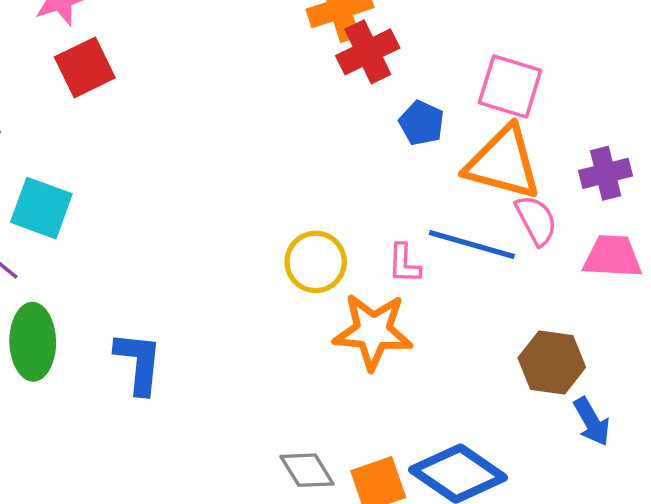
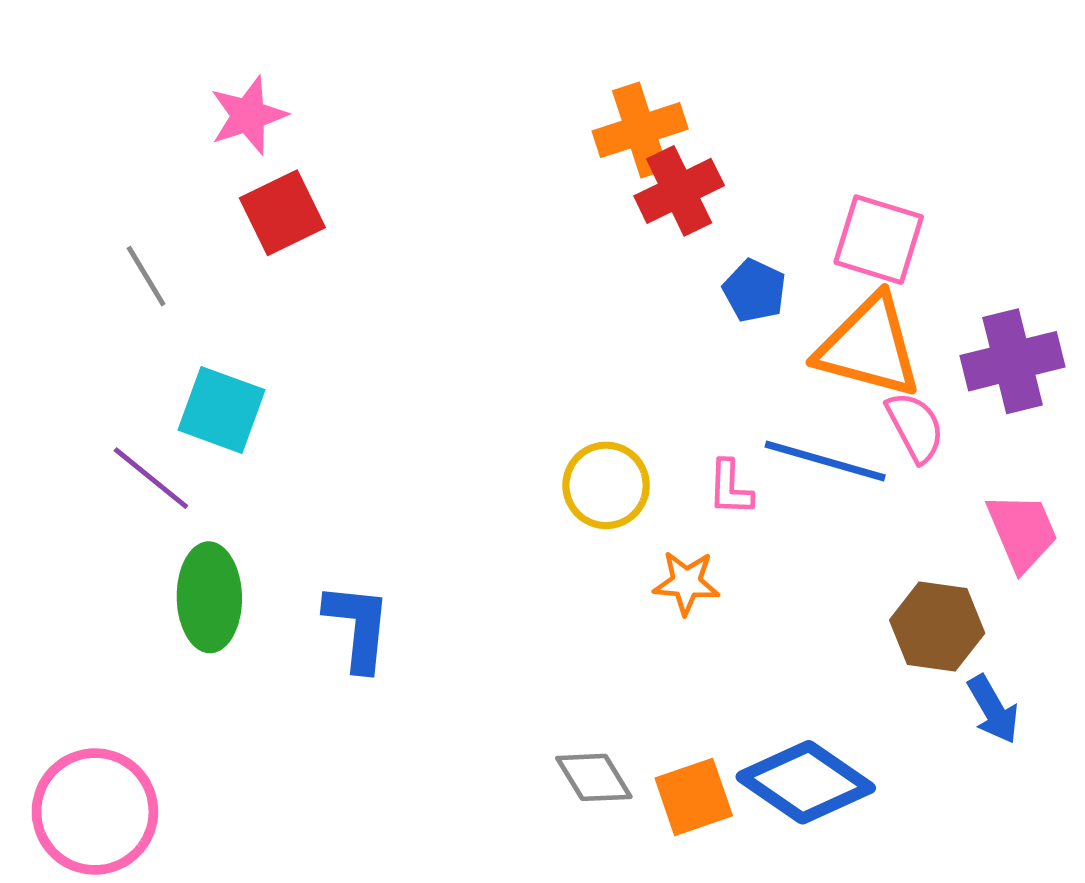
purple cross: (606, 173) -> (1013, 361), size x1.4
pink trapezoid: (613, 257) -> (1022, 532), moved, turned 64
orange star: (373, 331) -> (686, 583), size x0.6

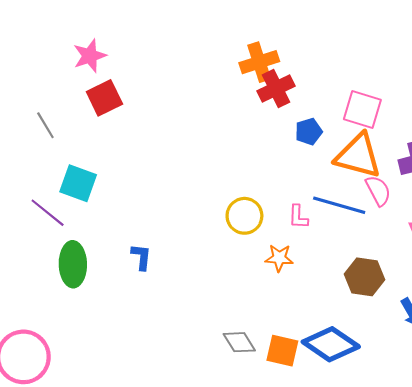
blue pentagon: (755, 291) -> (309, 132), turned 30
blue L-shape: (358, 627) -> (141, 257), moved, size x0.7
brown hexagon: (937, 627) -> (364, 277), moved
orange square: (694, 797) -> (282, 351), turned 32

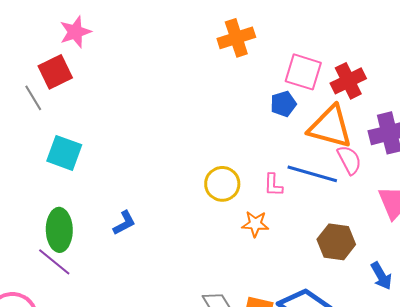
red cross: (276, 88) -> (348, 81), moved
red square: (104, 98) -> (55, 72), moved
pink square: (362, 109) -> (303, 72), moved
purple line: (48, 213) -> (54, 262), moved
blue L-shape: (141, 257) -> (124, 223), turned 56

